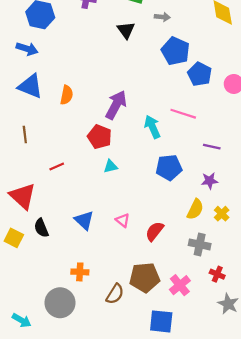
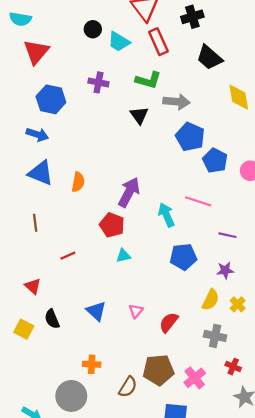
gray arrow: (162, 17) -> (177, 102), size x1.6
red triangle: (23, 196) -> (33, 286), size x0.6
pink triangle: (123, 220) -> (136, 311), turned 32

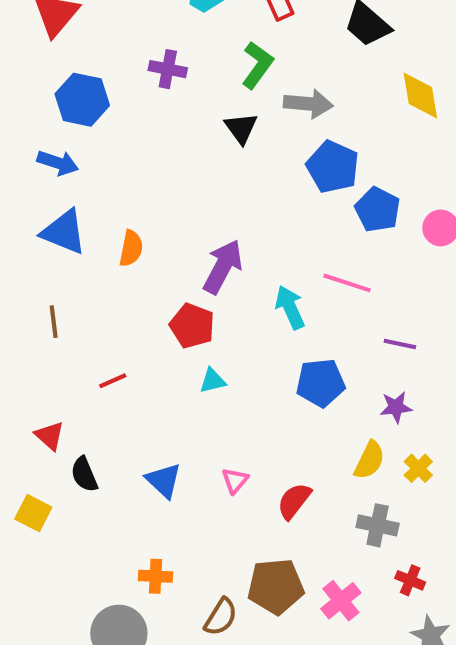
green L-shape: (148, 80) -> (257, 65), turned -70
black semicircle: (52, 319) -> (84, 474), moved

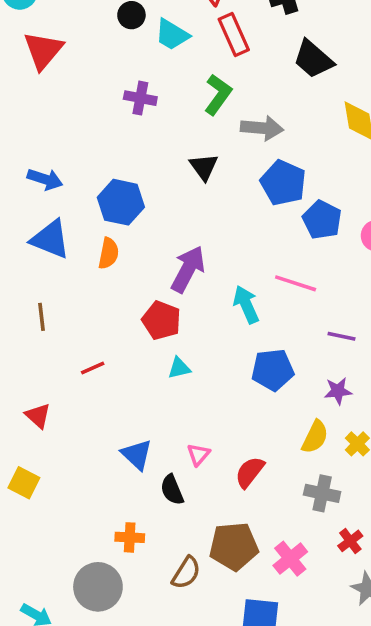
blue hexagon: (82, 100) -> (121, 202), moved
black triangle: (241, 128) -> (204, 167), moved
black semicircle: (84, 474) -> (172, 490), moved
red cross: (410, 580) -> (350, 541), turned 30

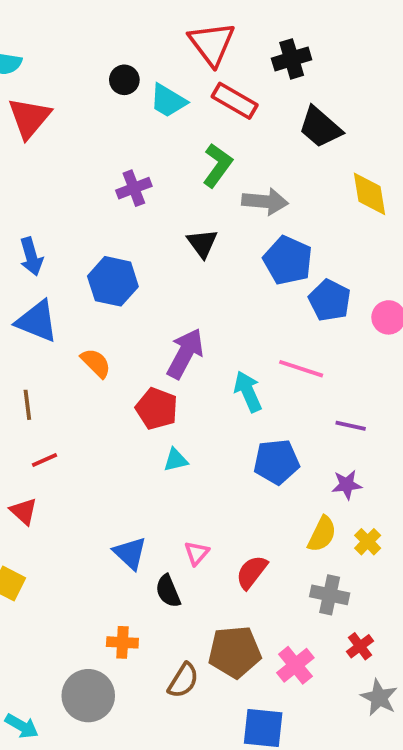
red rectangle: (234, 35) -> (235, 101), turned -36
purple cross: (140, 98) -> (134, 188), moved, turned -32
blue arrow: (45, 179) -> (31, 257), turned 56
orange semicircle: (109, 253) -> (96, 363), moved, turned -56
red line: (93, 368) -> (45, 460), moved

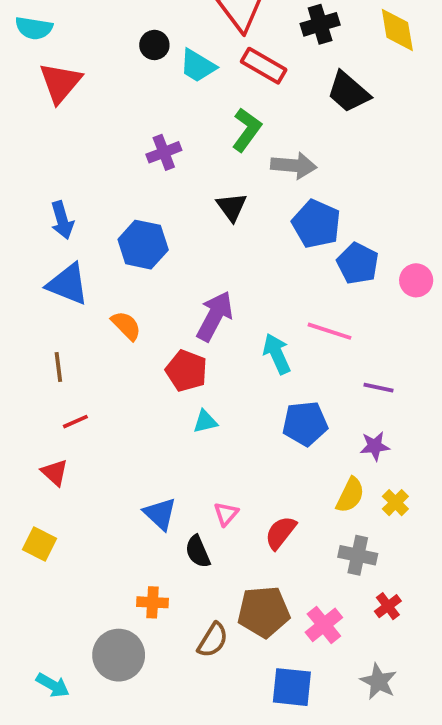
yellow diamond: (370, 194) -> (397, 30), moved
gray star: (379, 698) -> (378, 681), moved

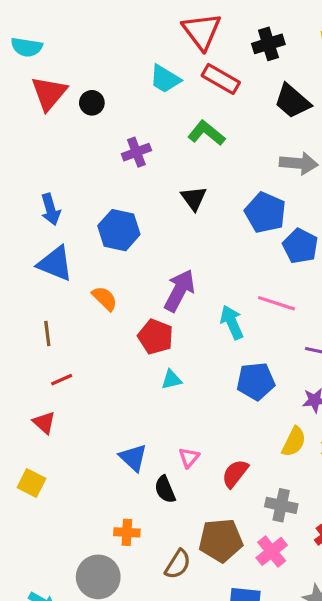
black circle: (154, 45) -> (92, 103), moved
green L-shape: (247, 130) -> (206, 133), turned -87
gray arrow: (294, 166) -> (299, 163), moved
gray cross: (358, 555) -> (281, 505), moved

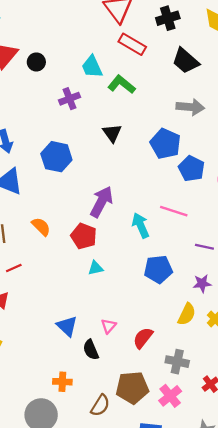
cyan trapezoid: (165, 79) -> (92, 67), moved, turned 35
orange semicircle: (105, 298) -> (41, 227), moved

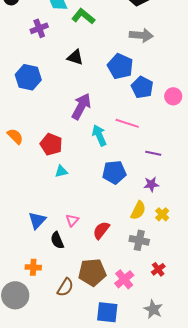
black triangle: (112, 133) -> (75, 57), turned -36
purple arrow: (101, 202) -> (81, 106), moved
blue triangle: (67, 326) -> (37, 220), turned 30
gray cross: (177, 362) -> (139, 240), moved

